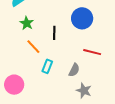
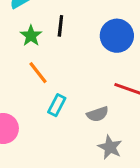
black line: (54, 33) -> (60, 26), moved
gray semicircle: (74, 70) -> (98, 114), turned 40

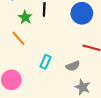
orange line: (38, 73) -> (19, 38), moved

